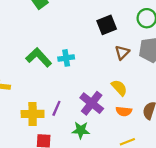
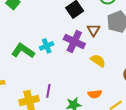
purple cross: (92, 103) -> (74, 42), moved
orange semicircle: (124, 111) -> (95, 94), moved

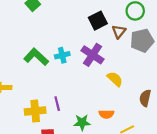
brown triangle: (93, 30) -> (119, 32), moved
purple line: (48, 91) -> (57, 104), turned -32

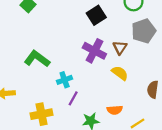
brown triangle: (119, 32) -> (120, 48), moved
cyan cross: (62, 55) -> (65, 80), moved
purple line: (57, 104) -> (73, 98), moved, turned 48

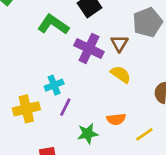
green L-shape: (37, 59) -> (53, 25), moved
yellow cross: (42, 114) -> (26, 109), moved

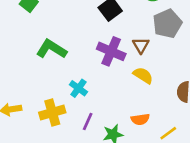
green L-shape: (53, 25) -> (51, 49), moved
cyan cross: (54, 85) -> (78, 88), turned -30
purple line: (65, 107) -> (88, 122), moved

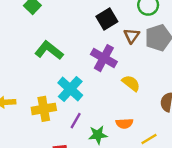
brown triangle: (141, 45) -> (132, 36), moved
cyan cross: (78, 88) -> (70, 89), size x1.5

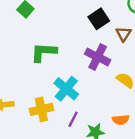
green L-shape: (49, 50) -> (44, 52), turned -32

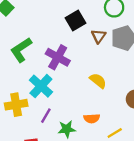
green L-shape: (44, 52) -> (21, 50), turned -40
purple cross: (98, 57) -> (58, 57), moved

